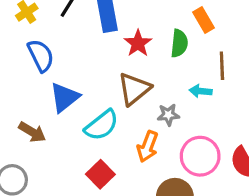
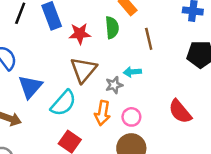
red star: (138, 43) -> (80, 34), turned -30
cyan arrow: (201, 91) -> (132, 72), moved
pink circle: (200, 156) -> (131, 117), moved, size x0.6

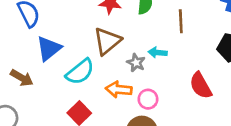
gray star: (114, 85) -> (136, 63), turned 30
red semicircle: (180, 112) -> (201, 86), moved
orange arrow: (103, 113) -> (119, 89), turned 75

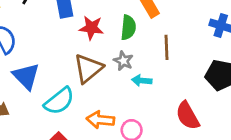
blue triangle: (49, 48) -> (26, 76), turned -36
gray star: (136, 63) -> (123, 61), moved

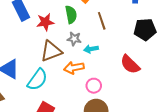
brown triangle: (88, 68) -> (51, 51), turned 35
orange arrow: (100, 120) -> (74, 68), moved

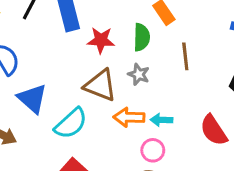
cyan arrow: (91, 49) -> (161, 120), moved
brown triangle: (51, 51) -> (100, 85), turned 30

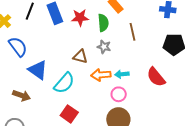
red star: (101, 40) -> (80, 18), moved
brown triangle: (100, 85) -> (80, 57), size x0.7

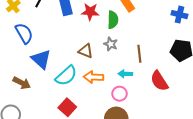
brown line: (133, 32) -> (139, 54), moved
orange arrow: (101, 75) -> (93, 77), moved

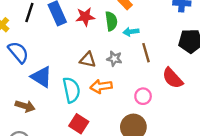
gray star: (111, 44) -> (114, 59), moved
cyan arrow: (125, 74) -> (131, 32), moved
cyan semicircle: (66, 76) -> (71, 90), turned -50
pink circle: (119, 94) -> (143, 96), moved

